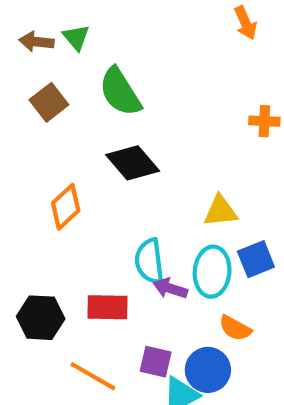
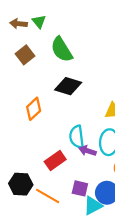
black diamond: (133, 163) -> (68, 86), turned -32
red rectangle: (108, 307) -> (55, 160), turned -36
black hexagon: (41, 318) -> (21, 184), moved

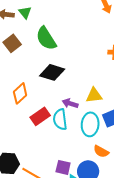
purple arrow: (87, 151) -> (70, 103), moved
red rectangle: (55, 160) -> (40, 116), moved

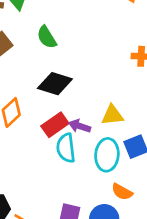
green semicircle: (46, 38) -> (47, 37), size x0.7
red rectangle: (40, 116) -> (55, 125), moved

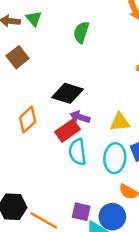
green semicircle: (47, 37) -> (81, 32), moved, turned 50
purple arrow: (80, 126) -> (80, 117), moved

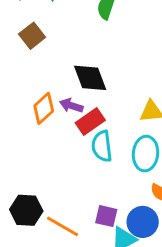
black diamond: (67, 93) -> (90, 78), turned 52
purple arrow: (80, 117) -> (71, 106), moved

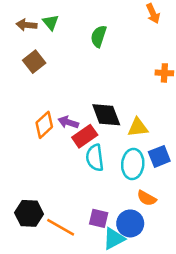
black diamond: (90, 78) -> (106, 115), moved

